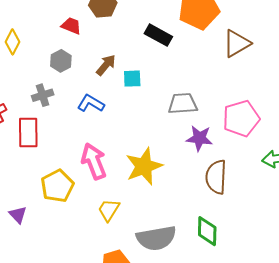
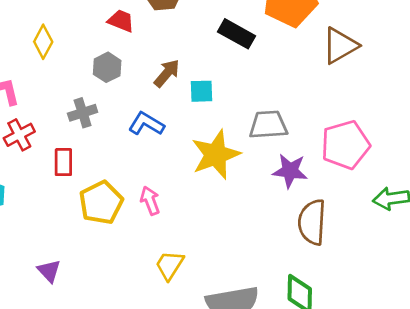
red rectangle: (28, 133) -> (63, 162), size x0.7
pink arrow: (94, 161) -> (150, 201), size x0.6
yellow star: (144, 166) -> (216, 155), moved
yellow pentagon: (57, 186) -> (101, 203), moved

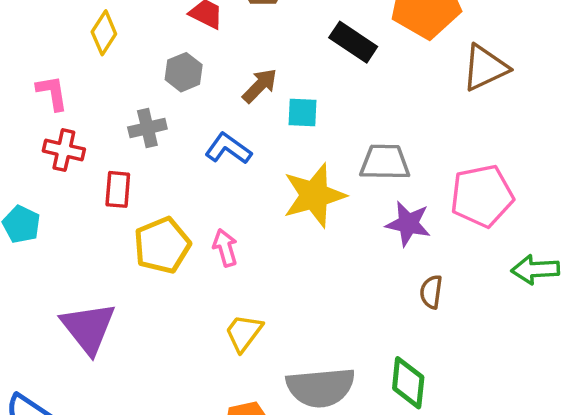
red cross: (19, 135) -> (64, 150), turned 36
brown semicircle: (312, 222) -> (431, 292), size x0.6
purple triangle: (49, 271) -> (88, 328), size x1.8

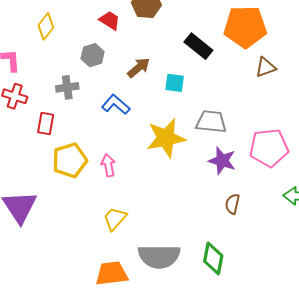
brown triangle: (485, 68) -> (266, 67), moved, size x0.7
cyan square: (302, 112) -> (175, 83), moved

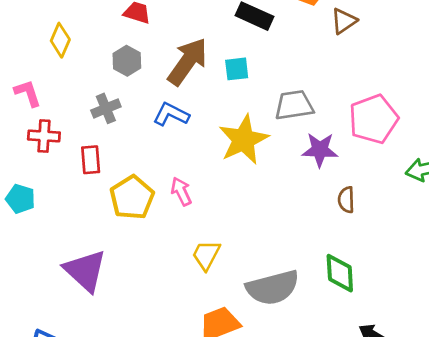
brown arrow: (139, 68) -> (188, 62), size x1.6

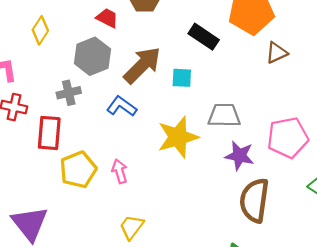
gray hexagon: (127, 61) -> (92, 56), size x1.5
red rectangle: (91, 160) -> (49, 133), size x1.4
brown semicircle: (346, 200) -> (254, 200), size x2.0

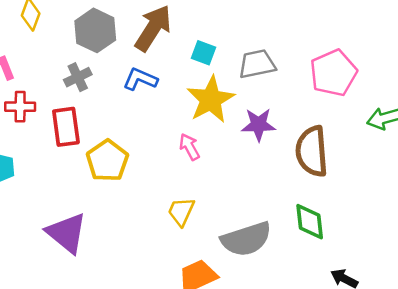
cyan square: (182, 78) -> (203, 53), moved, turned 30
purple star: (239, 156) -> (259, 125), moved
pink arrow: (120, 171) -> (189, 147), moved

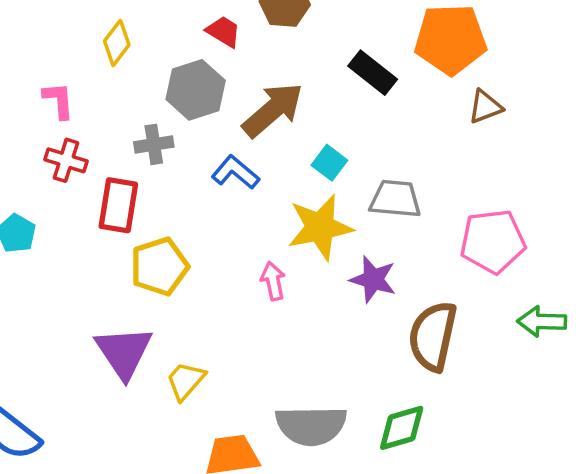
yellow trapezoid: (181, 212) -> (186, 381), moved
green diamond: (310, 222) -> (402, 428), turned 63
purple triangle: (67, 233) -> (124, 352), moved

